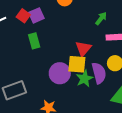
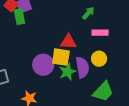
green rectangle: (34, 41) -> (19, 17), moved
red triangle: (83, 49) -> (68, 42), turned 48

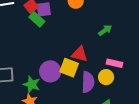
green rectangle: (19, 17) -> (37, 19), turned -49
pink rectangle: (100, 33) -> (115, 63), moved
green star: (67, 72) -> (32, 84), moved, turned 30

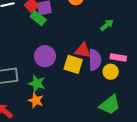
purple circle: (50, 71) -> (45, 56), moved
purple semicircle: (88, 82) -> (95, 60), moved

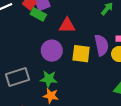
red triangle: (83, 50) -> (67, 25), moved

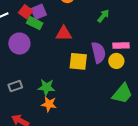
purple circle: (52, 51) -> (19, 43), moved
gray rectangle: (17, 77) -> (15, 86), size x0.6

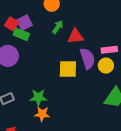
green arrow: (103, 16) -> (58, 27), moved
red triangle: (64, 34) -> (76, 36), moved

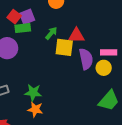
green arrow: (58, 27) -> (51, 33), moved
green rectangle: (21, 34) -> (23, 28), turned -35
yellow square: (68, 69) -> (64, 47), moved

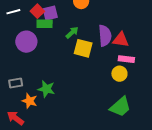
red triangle: (76, 36) -> (121, 40), moved
purple semicircle: (86, 59) -> (105, 36), moved
orange star: (35, 109) -> (30, 101), moved

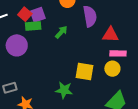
purple semicircle: (105, 36) -> (90, 16), moved
yellow square: (83, 48) -> (85, 71), moved
green star: (46, 89) -> (64, 90), moved

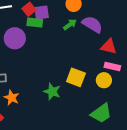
purple semicircle: (90, 16) -> (92, 24), turned -60
green arrow: (61, 32) -> (70, 25), moved

